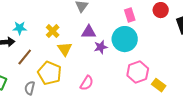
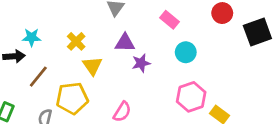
pink rectangle: (130, 15) -> (169, 20), moved, turned -32
cyan circle: (125, 39) -> (186, 52), moved, size x0.6
yellow pentagon: (50, 73) -> (72, 98), turned -30

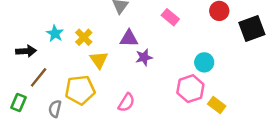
cyan star: (32, 37) -> (55, 33), moved, turned 30
cyan circle: (186, 52) -> (204, 62), moved
brown line: (38, 77) -> (39, 77), moved

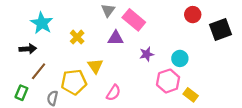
pink rectangle: (170, 17) -> (134, 20), moved, size x1.5
cyan star: (55, 33) -> (42, 23), moved, size x1.5
purple star: (144, 57) -> (147, 54), moved
yellow triangle: (99, 60) -> (95, 66), moved

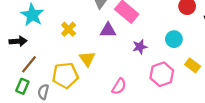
cyan circle: (180, 58) -> (174, 39), moved
green rectangle: (21, 93) -> (22, 86), moved
pink semicircle: (113, 93) -> (119, 86), moved
yellow rectangle: (191, 95) -> (193, 65), moved

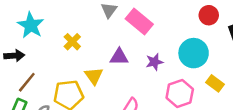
purple triangle: (108, 30) -> (119, 57), moved
cyan circle: (174, 39) -> (194, 53), size x1.5

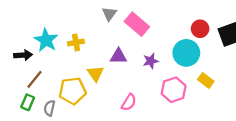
red circle: (209, 15) -> (200, 29), moved
cyan star: (31, 25) -> (46, 40), moved
yellow cross: (72, 42) -> (76, 43), turned 35

